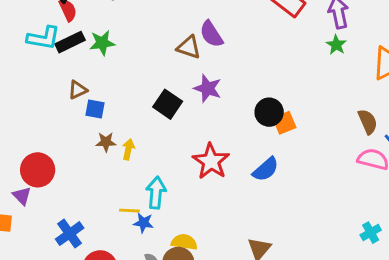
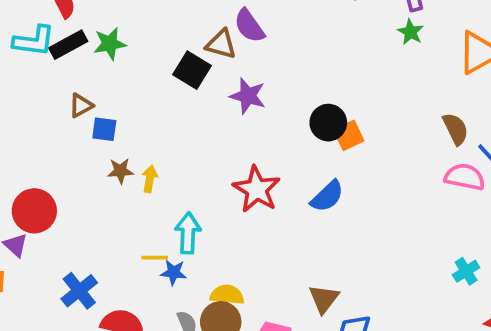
black square: (168, 104) -> (192, 70), moved

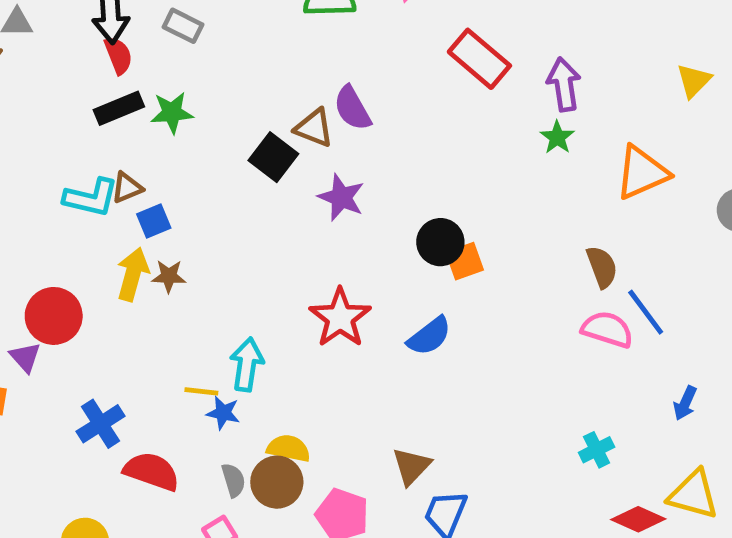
cyan L-shape: (34, 41) -> (91, 198), moved
blue square: (104, 129) -> (154, 221), turned -36
yellow arrow: (150, 179) -> (133, 274), moved, size x1.5

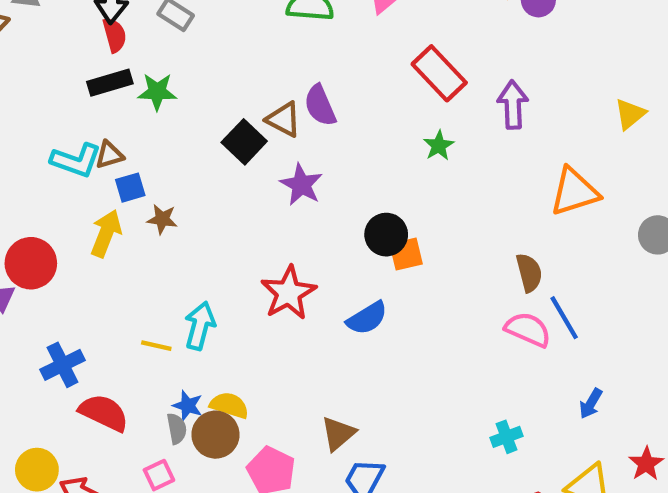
green star: (557, 137) -> (439, 146), moved
brown star: (169, 276) -> (162, 219), moved
blue star: (223, 413) -> (188, 406), moved

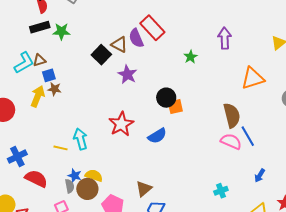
red rectangle: (439, 73) -> (152, 28), moved
cyan L-shape: (76, 160) -> (24, 63), turned -50
brown star: (162, 219) -> (54, 89), moved
brown semicircle: (529, 273) -> (232, 115), size x1.4
cyan arrow: (200, 326) -> (81, 139), turned -30

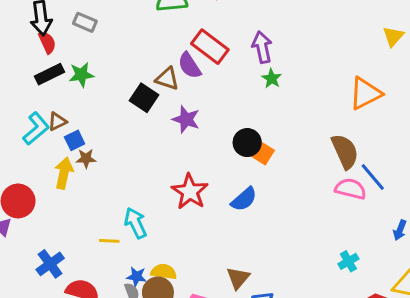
purple arrow: (225, 38) -> (262, 47), moved
orange square: (175, 107) -> (262, 153), turned -35

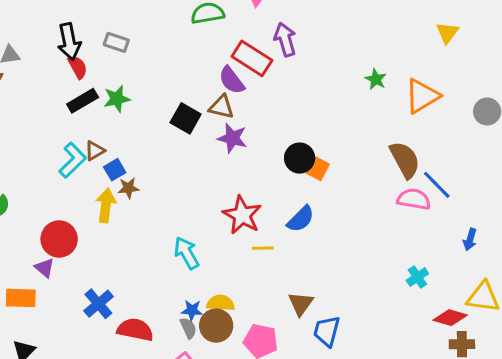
purple arrow: (262, 47) -> (285, 39), moved
green star: (272, 78) -> (376, 79), moved
brown triangle: (167, 79) -> (221, 107), moved
yellow line: (109, 241) -> (263, 248), moved

